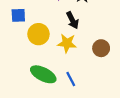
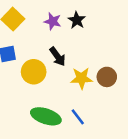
black arrow: (72, 20) -> (58, 57), moved
yellow star: (67, 43) -> (81, 78), moved

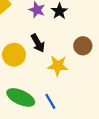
brown circle: (107, 77) -> (83, 46), moved

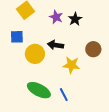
black arrow: (38, 43) -> (56, 45), turned 126

